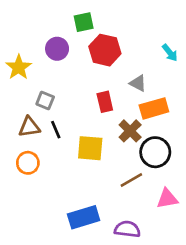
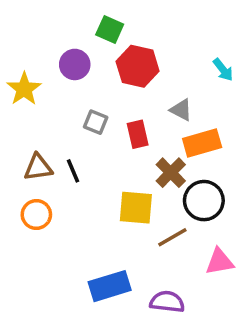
green square: (84, 22) -> (110, 30), turned 36
gray square: (45, 100) -> (96, 122), moved
yellow square: (90, 148) -> (136, 208), moved

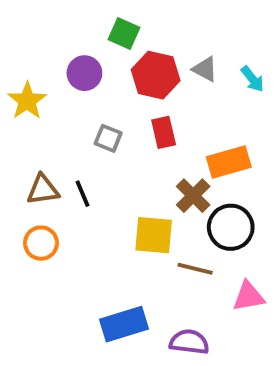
gray triangle: (181, 110) -> (205, 69), moved
red rectangle: (138, 134) -> (164, 132), moved
brown line: (172, 237) -> (195, 269), turned 44

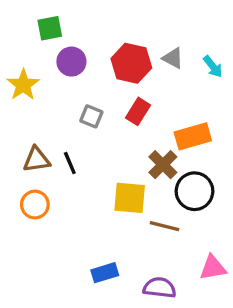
green square: (124, 34) -> (50, 28), moved, turned -35
red rectangle: (164, 132) -> (138, 111), turned 45
pink triangle: (248, 296) -> (213, 268), moved
blue rectangle: (124, 324) -> (105, 273), size x0.7

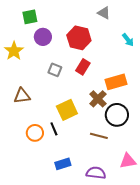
gray triangle: (173, 58) -> (104, 13), moved
black line: (70, 163) -> (54, 129), moved
yellow square: (130, 198) -> (67, 110), moved, turned -30
orange circle: (35, 205) -> (35, 133), moved

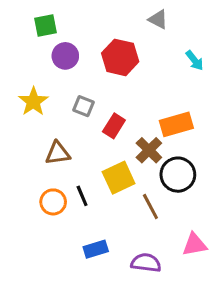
yellow star: (14, 51) -> (33, 102), moved
red rectangle: (83, 67) -> (114, 126), moved
brown triangle: (22, 96) -> (58, 153), moved
yellow square: (67, 110) -> (119, 178), moved
brown line: (99, 136) -> (150, 207), turned 48

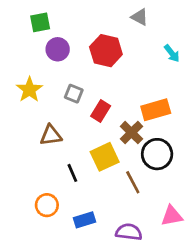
orange circle: (53, 202) -> (47, 205), moved

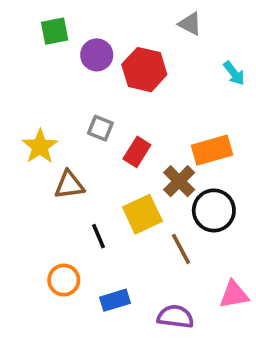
purple circle: (58, 49) -> (97, 55), moved
yellow star: (29, 90) -> (40, 146), moved

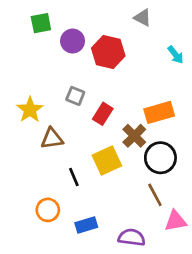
brown line: (181, 249) -> (155, 195), moved

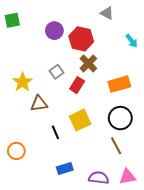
green square: (41, 23) -> (12, 20), moved
gray square: (75, 96) -> (56, 72), turned 32
brown cross: (134, 136) -> (88, 63), moved
orange circle: (48, 210) -> (16, 151), moved
pink triangle: (176, 221) -> (127, 177), moved

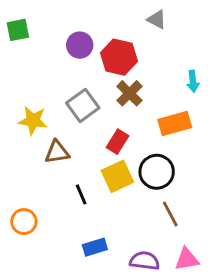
cyan arrow: (132, 41) -> (193, 81), moved, turned 32
gray square: (56, 72) -> (83, 105), size x1.5
yellow star: (23, 82) -> (33, 120), turned -30
red rectangle: (77, 85) -> (117, 142), moved
black circle: (120, 118) -> (157, 172), moved

